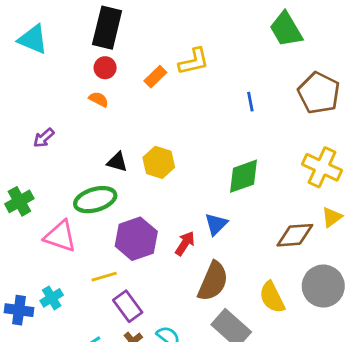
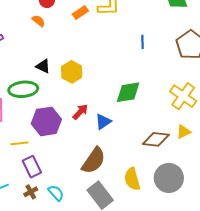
red arrow: (185, 243) -> (80, 112), moved

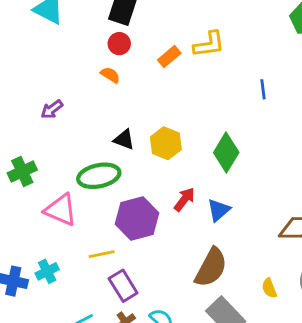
green diamond: (128, 92) -> (226, 152), moved, turned -44
yellow semicircle: (132, 179) -> (269, 288), size x0.6

